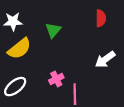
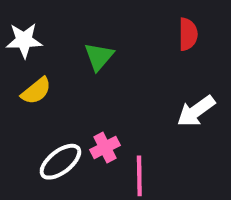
yellow semicircle: (19, 49) -> (36, 91), size x0.7
white ellipse: (15, 87) -> (60, 162), moved

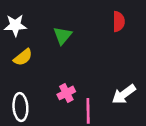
white arrow: (196, 111) -> (124, 94), moved
white ellipse: (60, 162) -> (20, 107), moved, turned -56

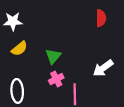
green triangle: (63, 36) -> (53, 56), moved
white arrow: (124, 94) -> (103, 68), moved

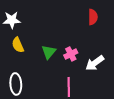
yellow semicircle: (19, 49) -> (18, 45), turned 105
pink cross: (56, 79) -> (71, 54), moved

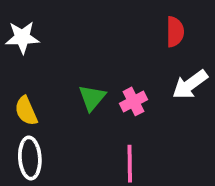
yellow semicircle: (18, 45) -> (26, 111), moved
white arrow: (95, 63) -> (190, 85), moved

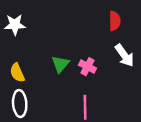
white arrow: (190, 85) -> (124, 55), turned -90
pink cross: (133, 101) -> (88, 67), turned -35

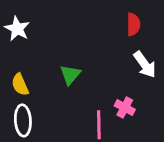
white star: (15, 25) -> (17, 29), turned 30
pink cross: (88, 67) -> (125, 108), moved

